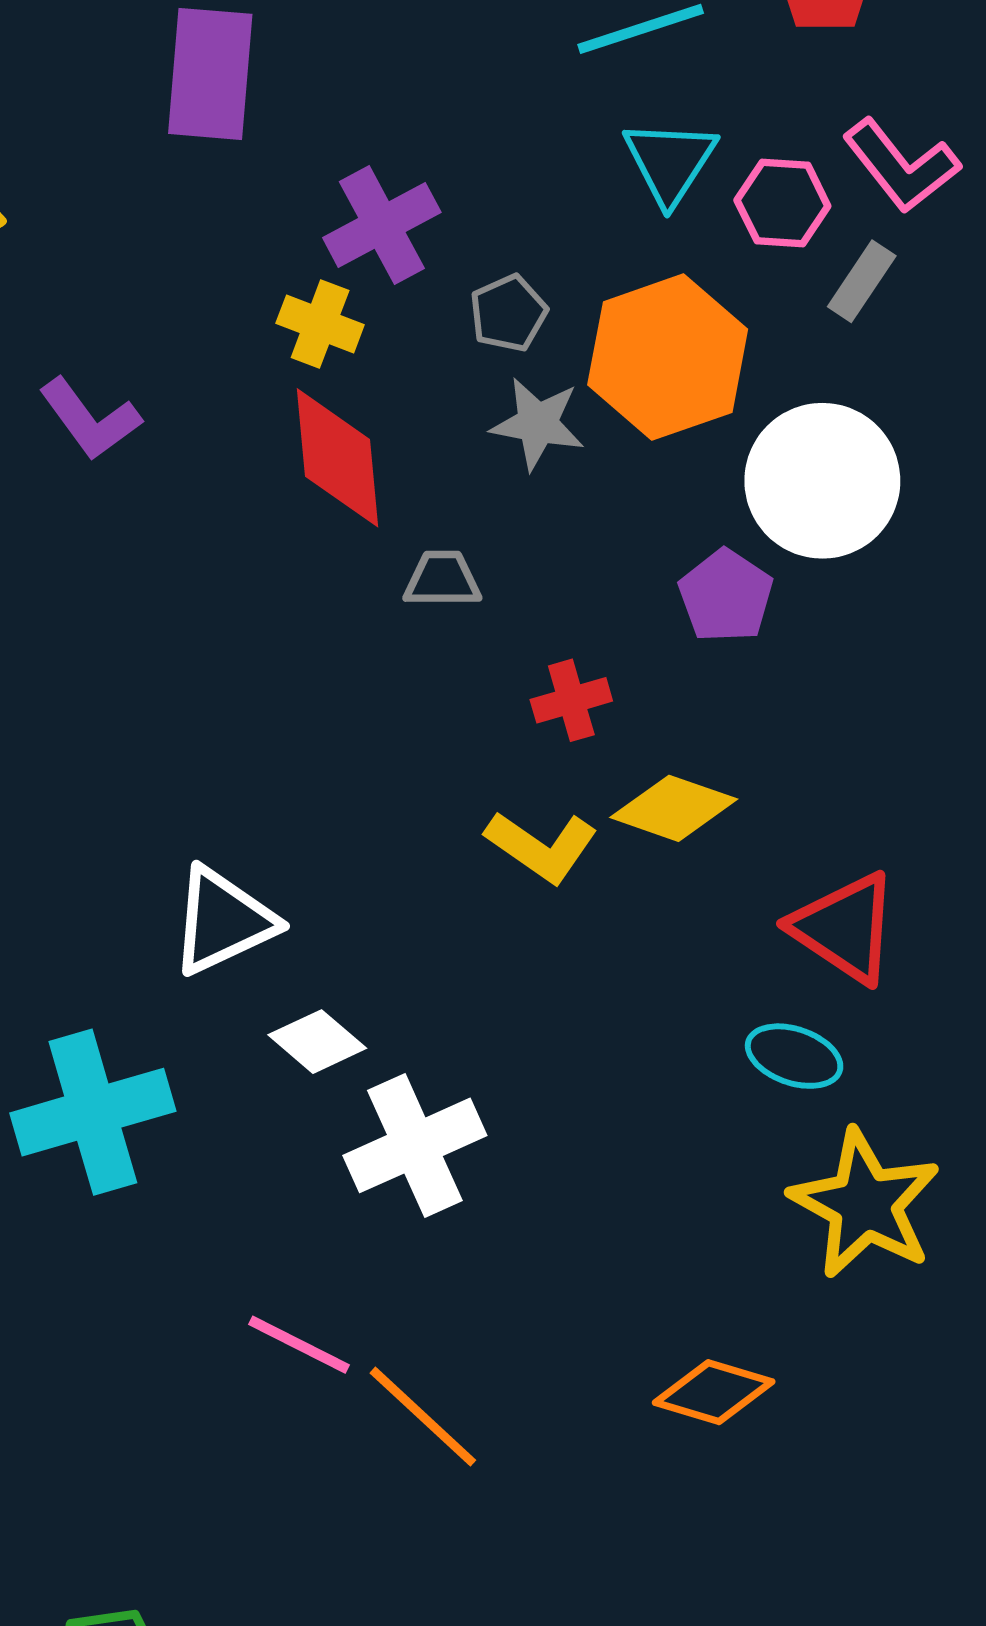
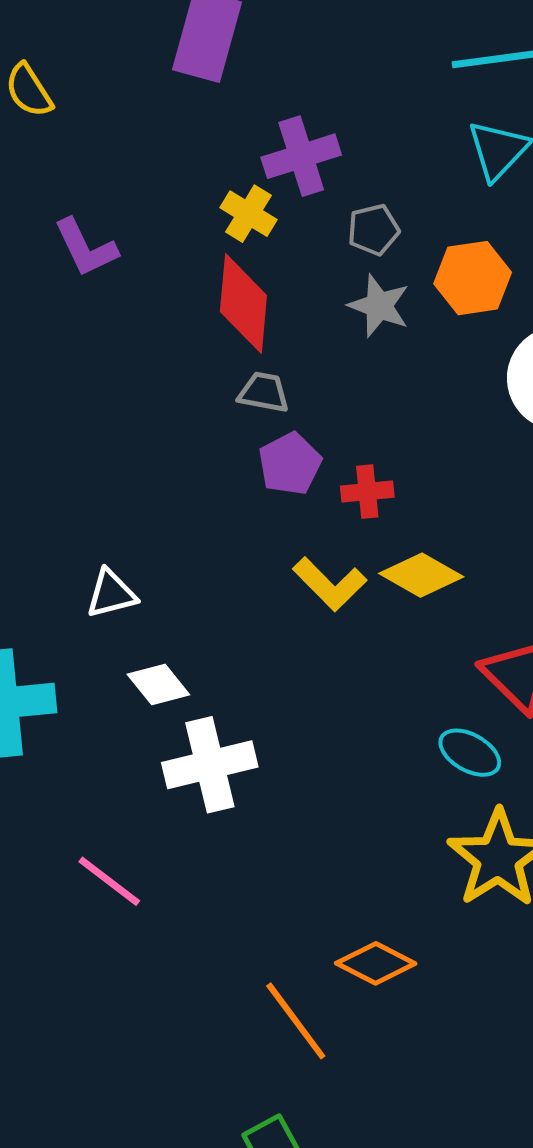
orange hexagon: (668, 357) -> (473, 278), size x0.7
gray trapezoid: (442, 579) -> (264, 392), moved
purple pentagon: (726, 596) -> (290, 464), moved
white triangle: (223, 921) -> (111, 594), size x0.7
orange line: (423, 1417) -> (296, 1021), moved

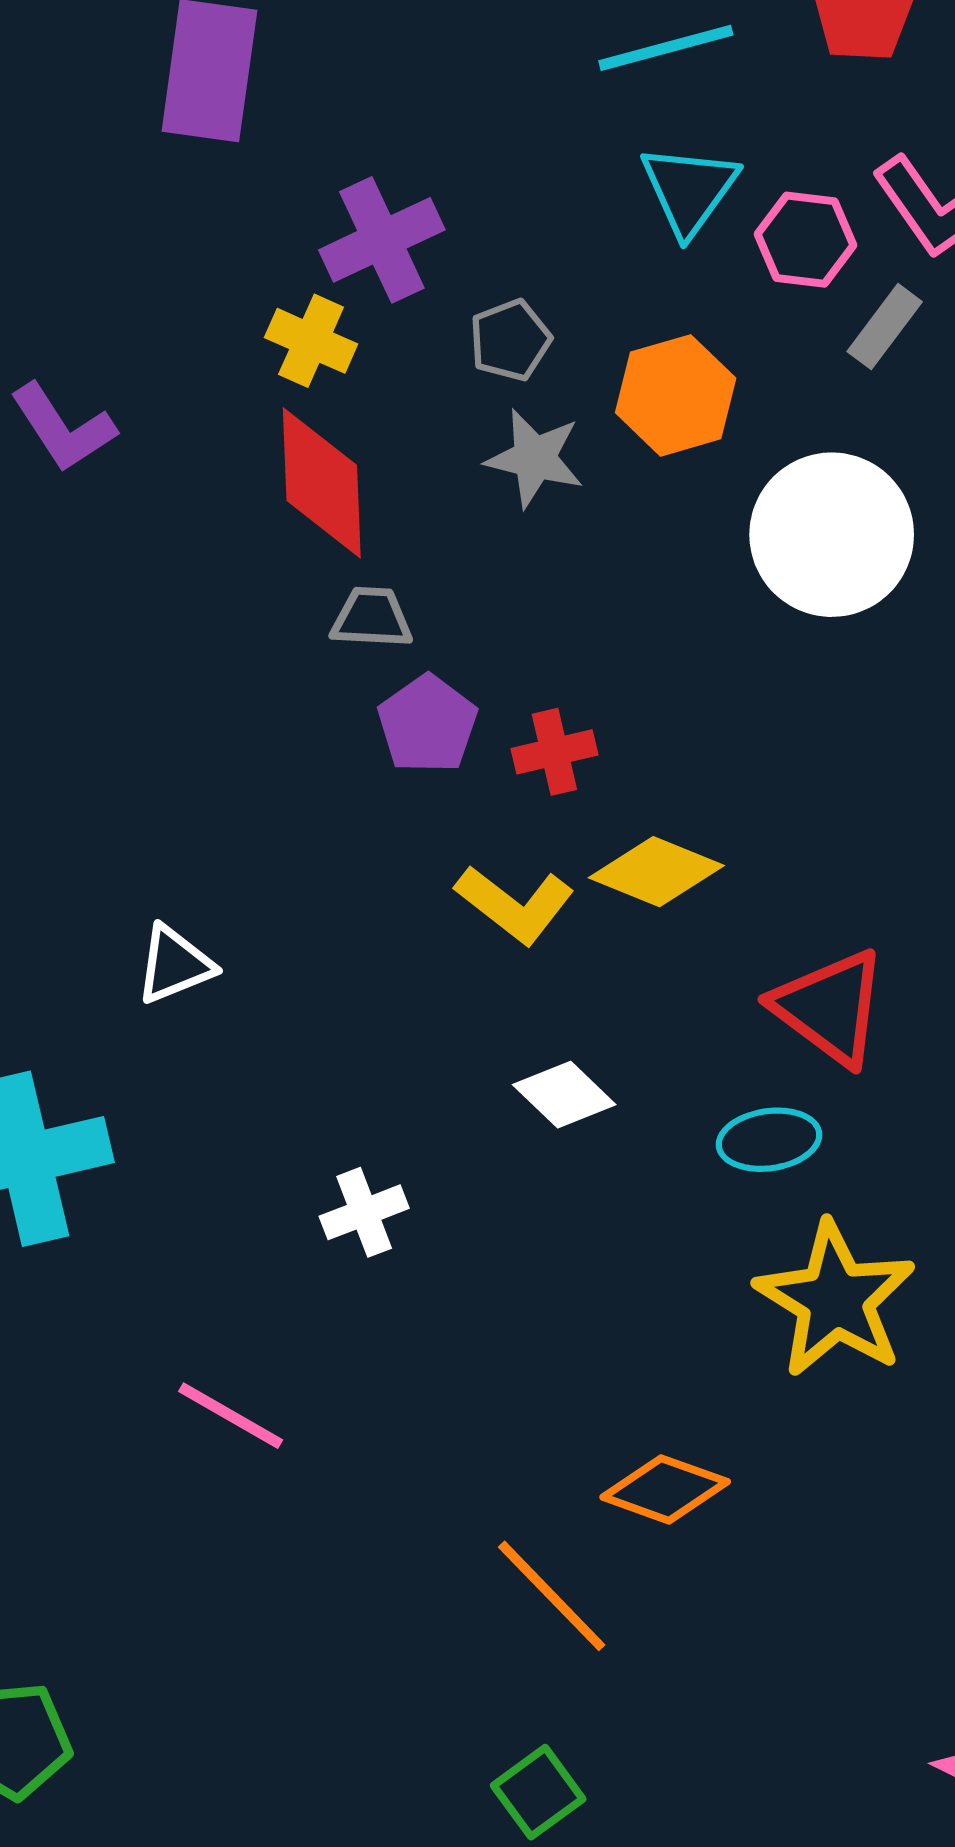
white diamond: (158, 685) -> (564, 1095), moved
cyan ellipse: (470, 753) -> (769, 1140), turned -30
white cross: (210, 765) -> (364, 1212), size x0.6

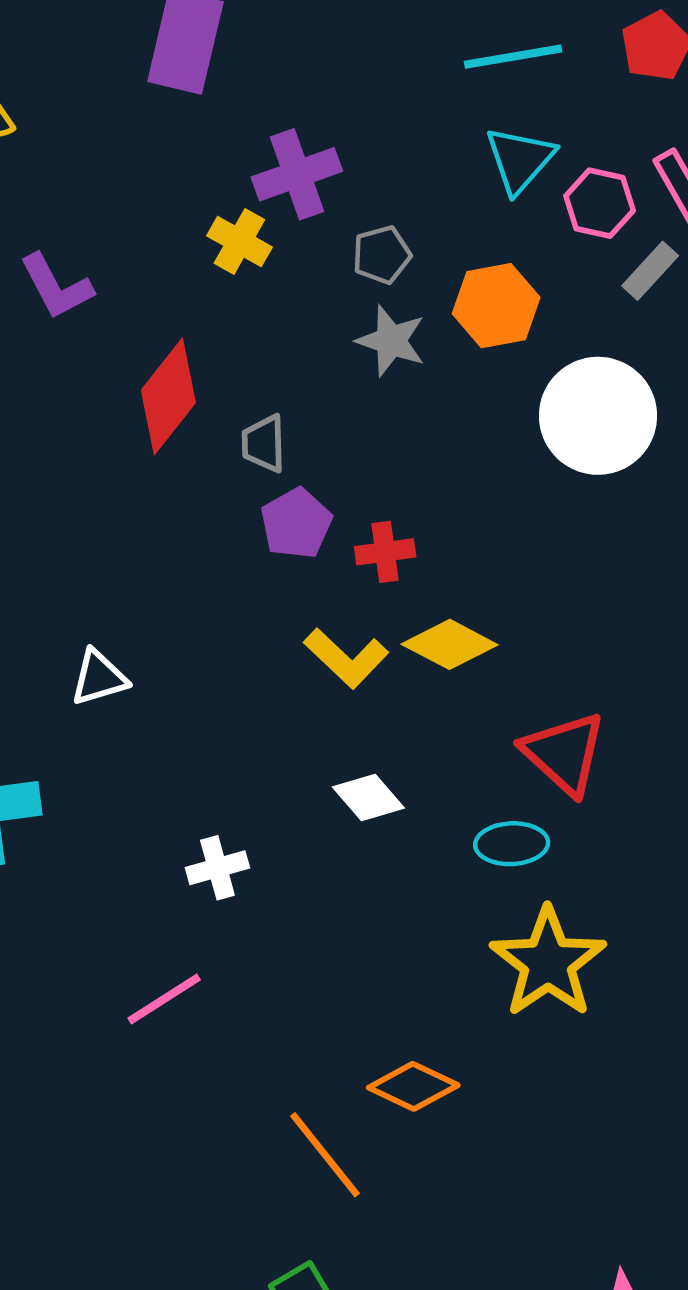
red diamond: (322, 483) -> (168, 396), moved, turned 35
gray trapezoid: (372, 618) -> (264, 444), turned -100
pink line: (231, 1416) -> (164, 999), moved, turned -68

